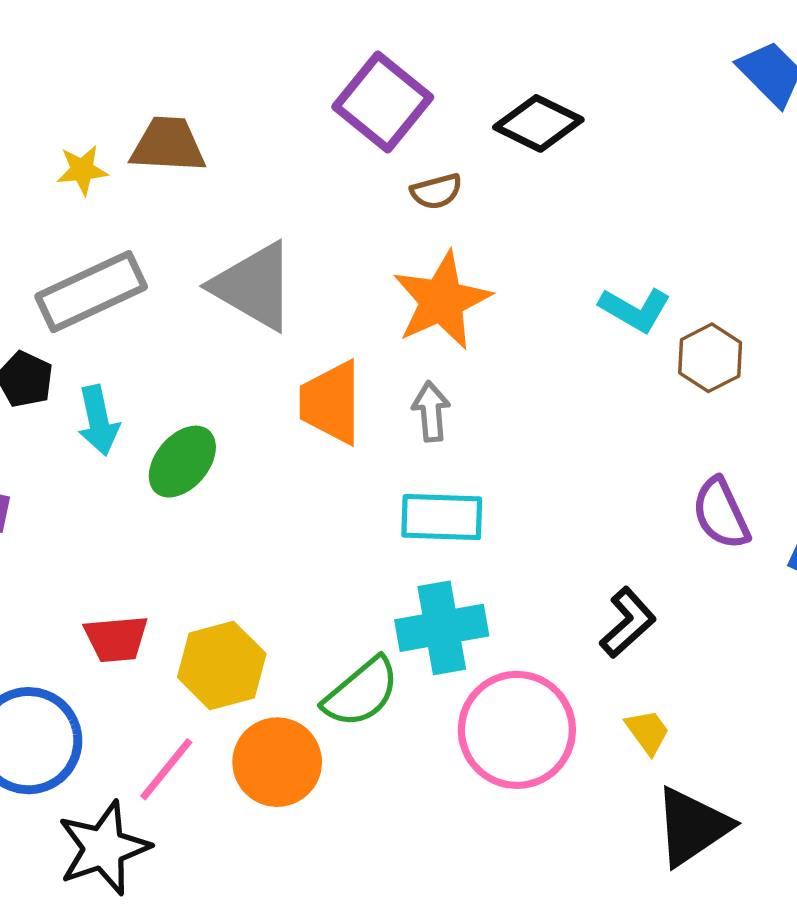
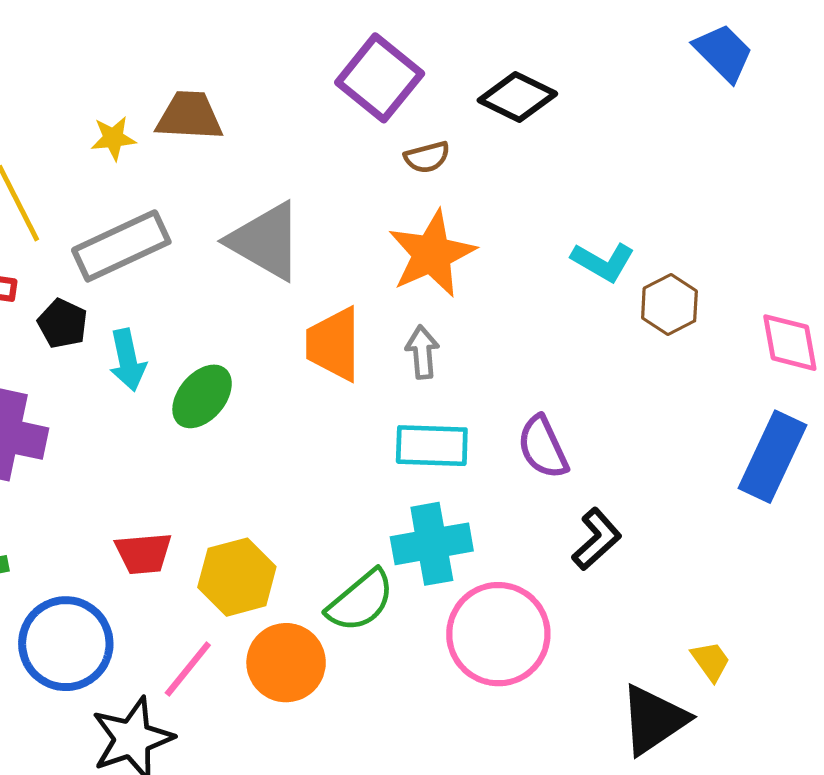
purple semicircle: (721, 513) -> (543, 447), moved
yellow trapezoid: (647, 732) -> (711, 661), moved

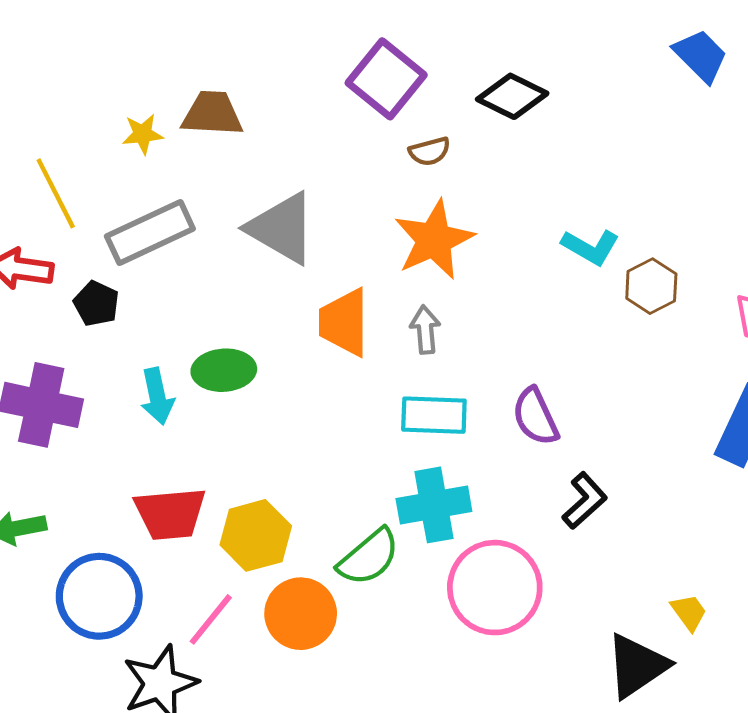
cyan arrow: (128, 360) -> (157, 396), moved
green ellipse: (202, 396) -> (224, 370), turned 46
red trapezoid: (143, 553) -> (170, 514), size x1.4

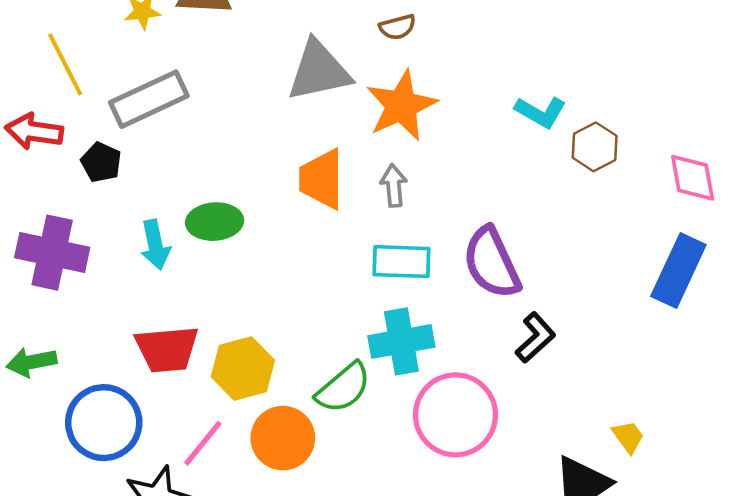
gray triangle: (282, 228) -> (319, 71), moved, turned -42
purple semicircle: (535, 417) -> (492, 263), size x1.4

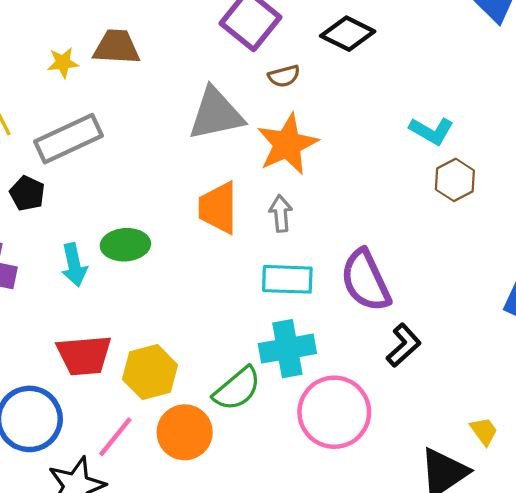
cyan L-shape: (541, 112) -> (431, 131), moved

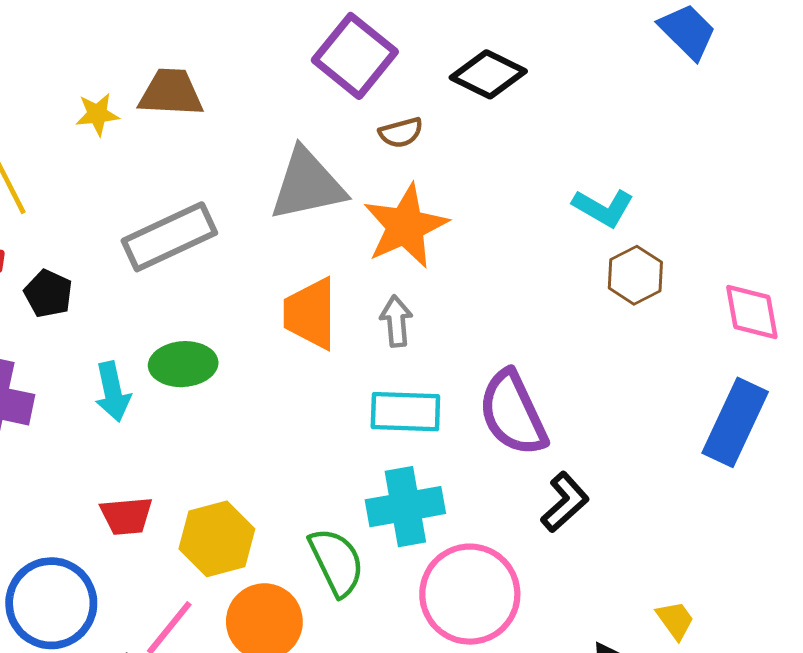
gray rectangle: (68, 139) -> (169, 237), moved
red trapezoid: (84, 355) -> (126, 516), size x0.7
green semicircle: (237, 389) -> (336, 562), turned -76

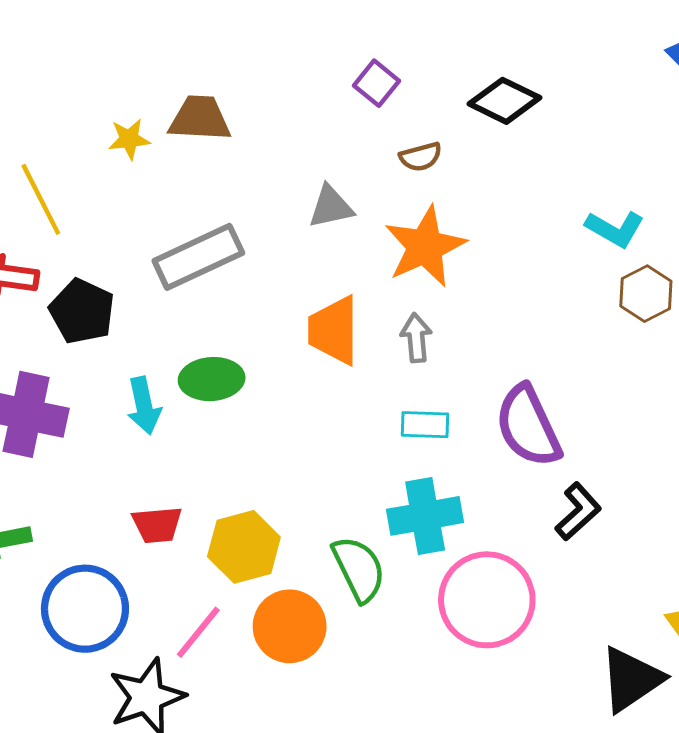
purple square: (355, 56) -> (376, 83), size x0.6
gray triangle: (307, 185) -> (331, 207), size x0.6
black pentagon: (48, 294) -> (82, 311), size x1.4
cyan rectangle: (405, 412) -> (425, 425), size x0.7

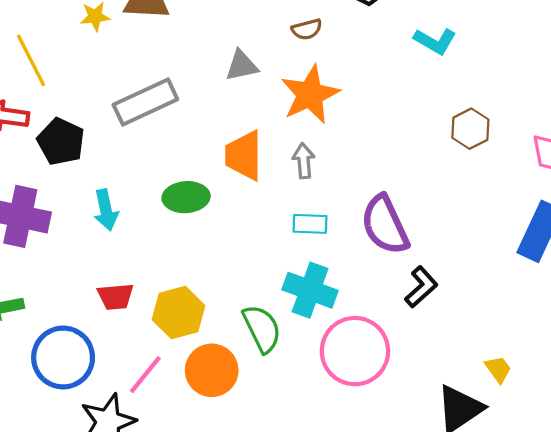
cyan L-shape: (615, 229) -> (435, 41), moved
green ellipse: (212, 379) -> (186, 197), moved
cyan cross: (425, 516) -> (310, 290), turned 30

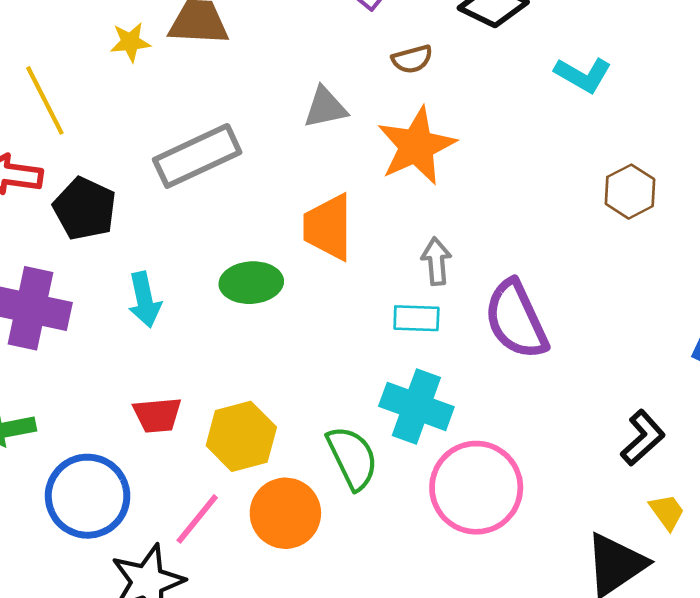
gray arrow: (304, 161) -> (436, 261), moved
black L-shape: (421, 287) -> (643, 438), moved

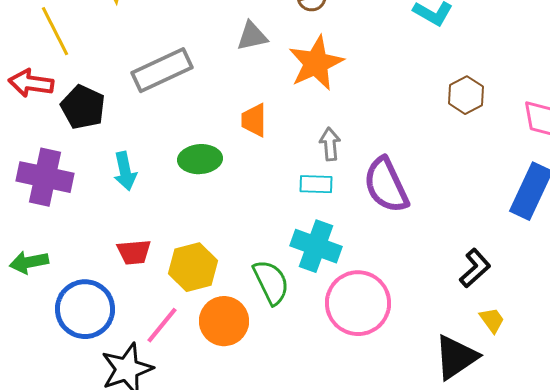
orange trapezoid: (328, 227) -> (254, 120), size x0.7

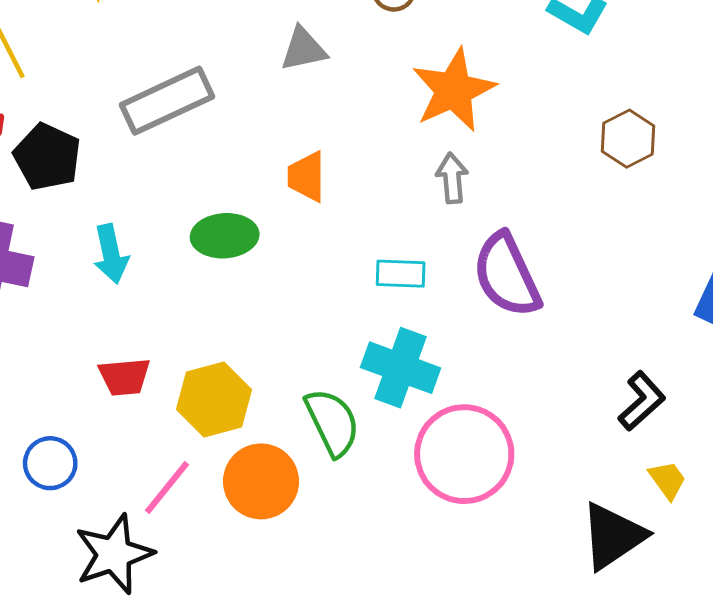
orange star: (316, 63) -> (454, 90), moved
gray arrow: (330, 144) -> (452, 178), moved
blue circle: (85, 309) -> (50, 463), size x0.6

